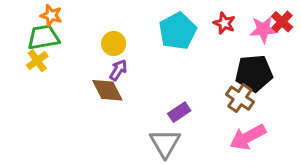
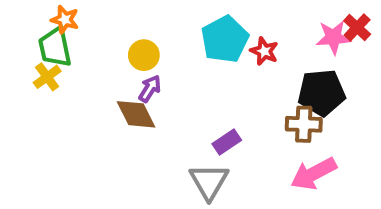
red star: (224, 23) -> (264, 51), moved
green trapezoid: (43, 37) -> (55, 47), turned -92
brown cross: (240, 98) -> (304, 124), turned -32

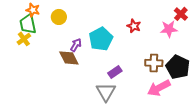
pink star: (333, 37) -> (169, 29), moved
cyan pentagon: (225, 39) -> (101, 39), moved
yellow circle: (144, 55) -> (59, 17), moved
black pentagon: (322, 93) -> (178, 67), moved, turned 30

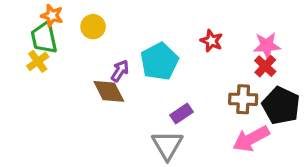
red cross: (181, 14) -> (265, 66), moved

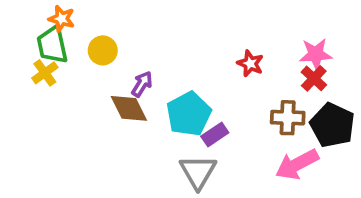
yellow circle: (93, 27) -> (103, 50), moved
red star: (212, 41) -> (250, 63), moved
cyan pentagon: (159, 61) -> (189, 114), moved

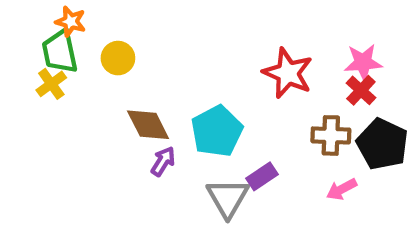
red star: (250, 63) -> (288, 73), size x1.6
purple arrow: (142, 84) -> (163, 161), moved
purple rectangle: (215, 134) -> (262, 176), moved
pink arrow: (297, 164) -> (342, 189), size x0.6

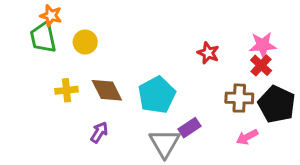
red star: (288, 73) -> (208, 53), size x0.6
yellow cross: (51, 84) -> (66, 90), moved, turned 30
purple arrow: (163, 161) -> (99, 132), moved

